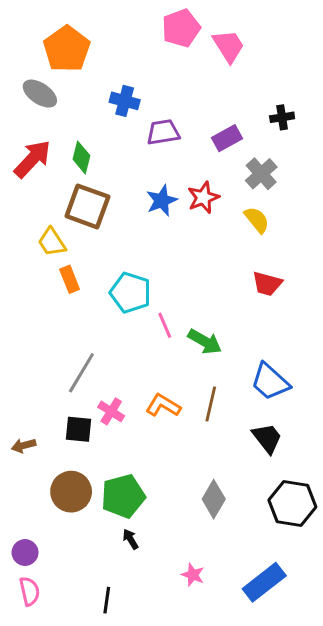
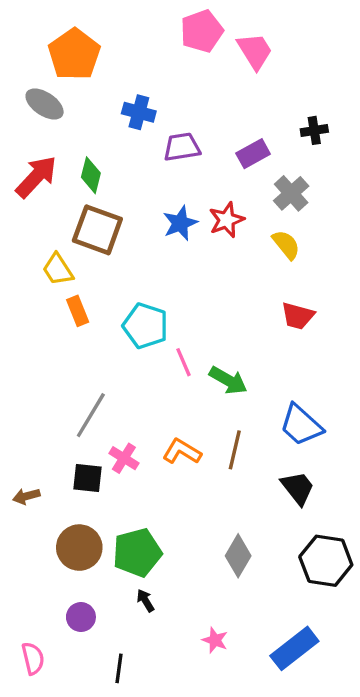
purple circle: (25, 553) -> (81, 617), moved

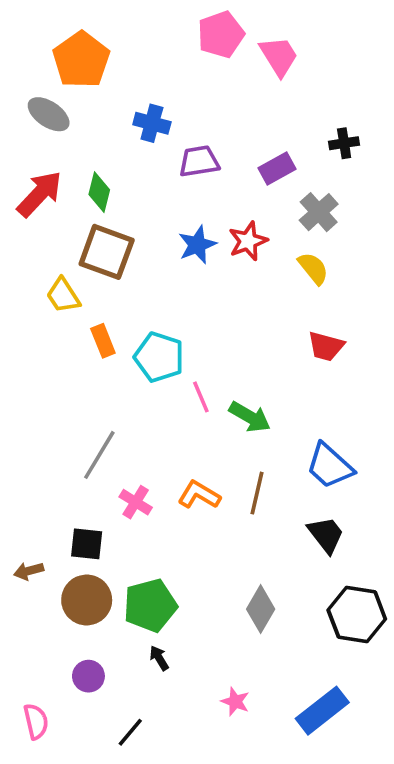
orange rectangle: (78, 311) -> (103, 341), moved
black square: (88, 478) -> (87, 544), moved
brown arrow: (26, 496) -> (29, 571), moved
black line: (119, 668) -> (130, 732), turned 32

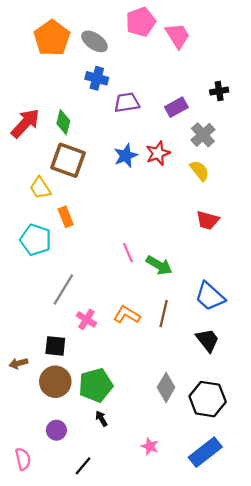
gray ellipse: (49, 114) -> (95, 41), moved
cyan pentagon: (159, 357) -> (36, 240), moved
black hexagon: (357, 614) -> (208, 399), moved

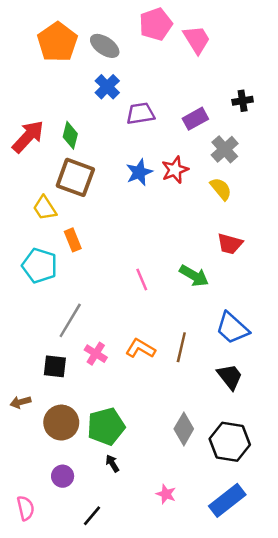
blue cross: (97, 78) -> (107, 87), turned 30
green arrow: (159, 265) -> (194, 276), moved
black square: (55, 346) -> (55, 366), moved

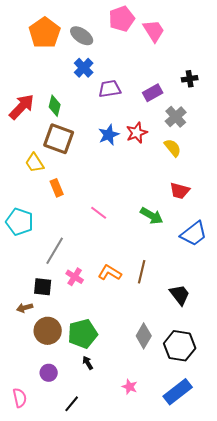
cyan pentagon: (40, 266) -> (20, 222), moved
pink line: (142, 280) -> (99, 213), moved, turned -30
blue trapezoid: (232, 328) -> (194, 234), moved, turned -80
brown arrow: (20, 402) -> (25, 308), moved

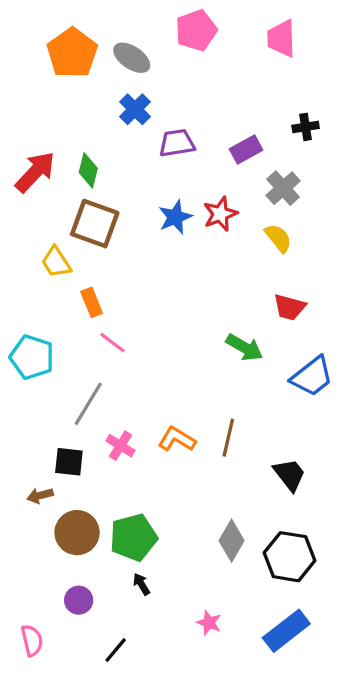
pink trapezoid: (154, 31) -> (281, 38), moved, turned -150
pink line: (99, 213) -> (112, 343), moved

